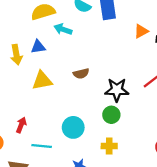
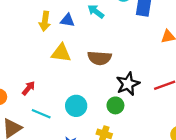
brown semicircle: (81, 74) -> (99, 58), size x1.5
black star: (117, 90) -> (128, 84), turned 30

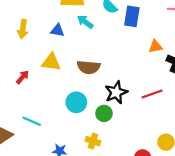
yellow arrow: (45, 21) -> (23, 29), moved
red arrow: (29, 88) -> (23, 77), moved
cyan circle: (76, 106) -> (76, 102), moved

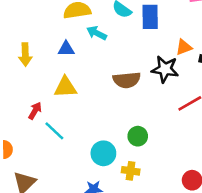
brown semicircle: (89, 67) -> (127, 80), moved
black star: (116, 92) -> (165, 69), moved, turned -30
cyan circle: (76, 102) -> (103, 153), moved
cyan line: (32, 121) -> (54, 131), moved, turned 30

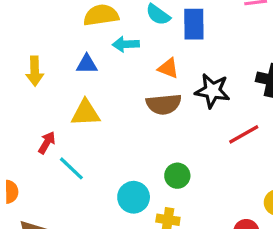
cyan arrow: (97, 33) -> (126, 44), turned -30
orange triangle: (184, 47) -> (168, 68), moved, turned 42

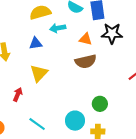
black star: (212, 91) -> (112, 33), moved
yellow triangle: (86, 113) -> (39, 73), turned -36
cyan line: (71, 168) -> (37, 124), moved

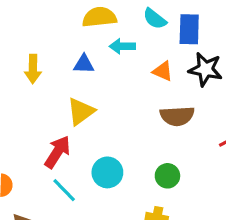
brown semicircle: (86, 61) -> (177, 116), moved
red arrow: (18, 94) -> (57, 152), moved, size x1.5
cyan circle: (75, 121) -> (107, 172), moved

